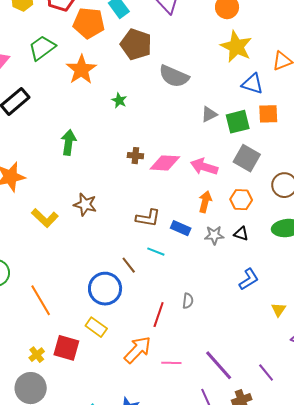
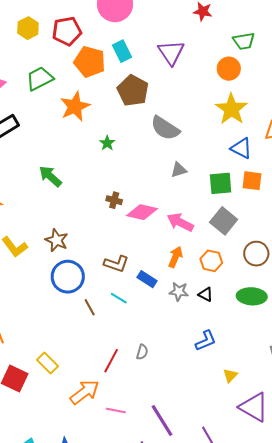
gray triangle: (209, 114) -> (179, 170), moved
green arrow: (69, 142) -> (50, 176), turned -65
blue circle: (105, 289) -> (68, 277), moved

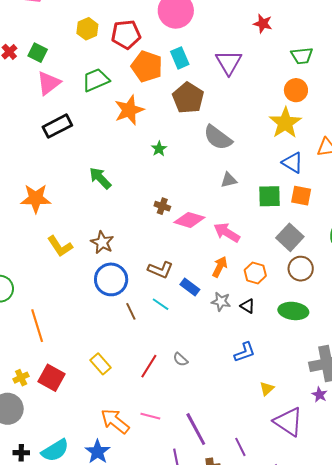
orange circle: (229, 69) -> (296, 90), moved
gray square: (224, 221) -> (290, 237), moved
gray semicircle: (142, 352) -> (180, 359), turned 112
yellow rectangle: (47, 363) -> (101, 364), moved
orange arrow: (85, 392) -> (115, 421), moved, turned -108

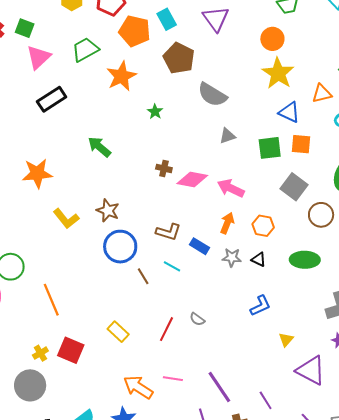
orange circle: (296, 90) -> (272, 39), moved
brown circle: (301, 269) -> (321, 215), moved

